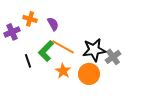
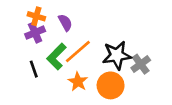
purple cross: (12, 32) -> (35, 33), moved
orange line: (63, 47) -> (78, 51), turned -70

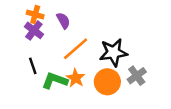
purple cross: (35, 33) -> (34, 30), turned -30
green L-shape: (56, 57) -> (55, 81), moved, turned 65
gray cross: (141, 64) -> (137, 76), moved

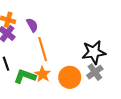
orange line: (76, 49) -> (43, 49), turned -65
black star: (113, 52) -> (94, 52), moved

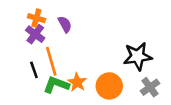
orange line: (43, 49) -> (51, 61), moved
gray cross: (95, 72) -> (150, 87), moved

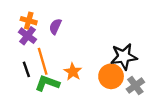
purple semicircle: (65, 24) -> (55, 26), turned -126
orange star: (77, 82) -> (73, 72), moved
orange circle: (109, 86) -> (111, 76), moved

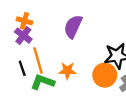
purple semicircle: (55, 26) -> (73, 27), moved, size x1.5
orange star: (73, 72) -> (67, 71), turned -30

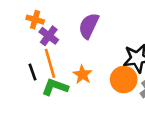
purple cross: (23, 36) -> (49, 36), moved
orange star: (67, 71) -> (82, 75), turned 30

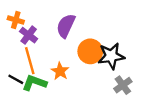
black line: (33, 72) -> (16, 79), moved, turned -42
orange circle: (124, 80) -> (90, 51), moved

